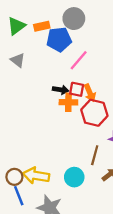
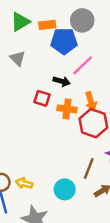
red square: (77, 89) -> (42, 98), moved
black arrow: (61, 90) -> (62, 81), moved
yellow arrow: (36, 176) -> (24, 183), size x0.6

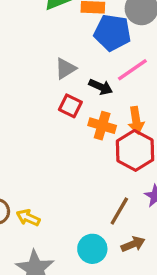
gray triangle: (18, 58) -> (65, 69), moved, turned 35
cyan circle: (65, 189) -> (92, 249), moved

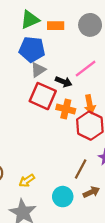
blue pentagon: (112, 33) -> (32, 49), moved
red square: (70, 106) -> (43, 96), size x1.6
yellow arrow: (28, 218) -> (27, 181), moved, turned -56

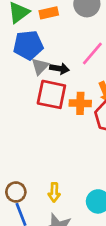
black arrow: (64, 82) -> (59, 69), moved
yellow arrow: (27, 181) -> (54, 192), turned -42

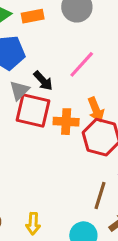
gray triangle: (40, 66) -> (19, 90), moved
black arrow: (59, 69) -> (43, 81), turned 36

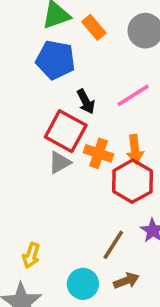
orange rectangle: (33, 16) -> (94, 27), turned 45
gray triangle: (19, 90) -> (60, 163), moved

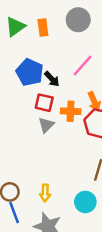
orange rectangle: (94, 27) -> (43, 28), turned 49
blue pentagon: (55, 60) -> (30, 72), moved, turned 30
red square: (66, 131) -> (44, 103), size x0.7

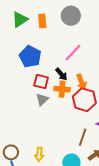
black arrow: (52, 79) -> (61, 74), moved

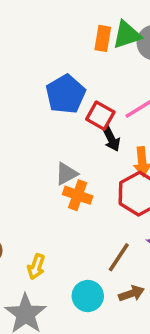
green triangle: (20, 19) -> (127, 35), moved
red square: (41, 81) -> (100, 116), moved
orange cross: (62, 89) -> (78, 195), moved

